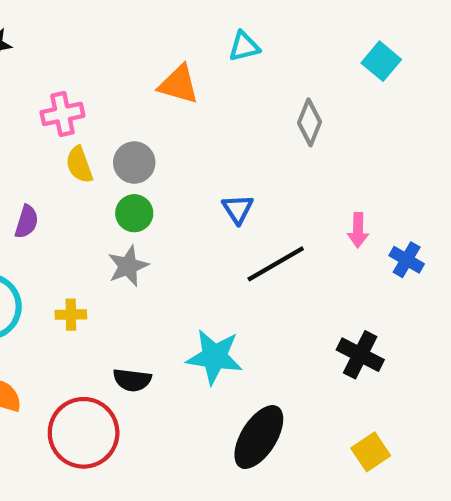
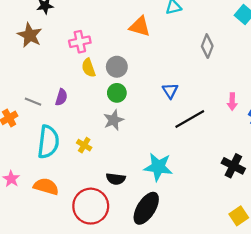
yellow cross: (71, 315) -> (84, 145), turned 32
black ellipse: (259, 437) -> (146, 208), moved

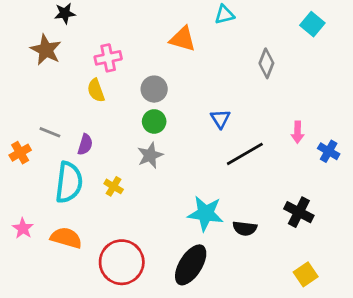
yellow semicircle: (89, 68) -> (96, 90), moved
purple semicircle: (61, 97) -> (85, 144), moved
black semicircle: (116, 179) -> (245, 228), moved

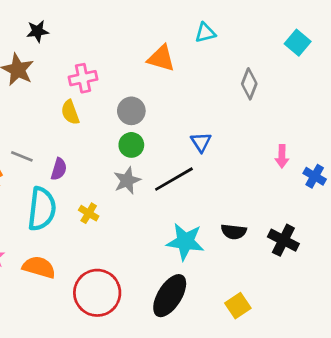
black line: (245, 154) -> (174, 179), moved
black semicircle: (245, 228) -> (234, 232), moved
yellow square: (306, 274) -> (238, 306), moved

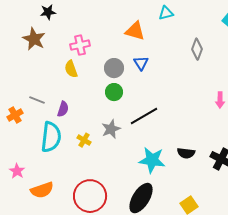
blue triangle: (201, 142) -> (141, 63), moved
gray star: (127, 180) -> (111, 129), moved
orange semicircle: (39, 267) -> (42, 190), moved, turned 145

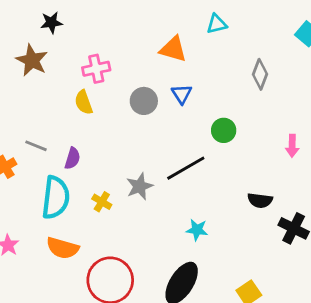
green circle: (114, 92) -> (224, 130), moved
black semicircle: (186, 153) -> (260, 200), moved
cyan star: (152, 160) -> (197, 230), size x0.6
orange semicircle: (42, 190) -> (63, 248), moved, turned 35

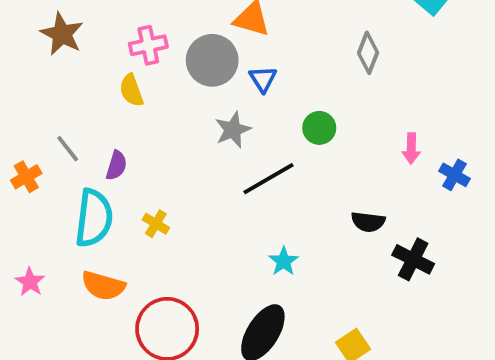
gray circle: (144, 101) -> (212, 60), moved, size x1.4
gray line: (36, 146) -> (68, 149), turned 30
gray star: (140, 186) -> (233, 130), moved
cyan star: (197, 230) -> (284, 261), turned 30

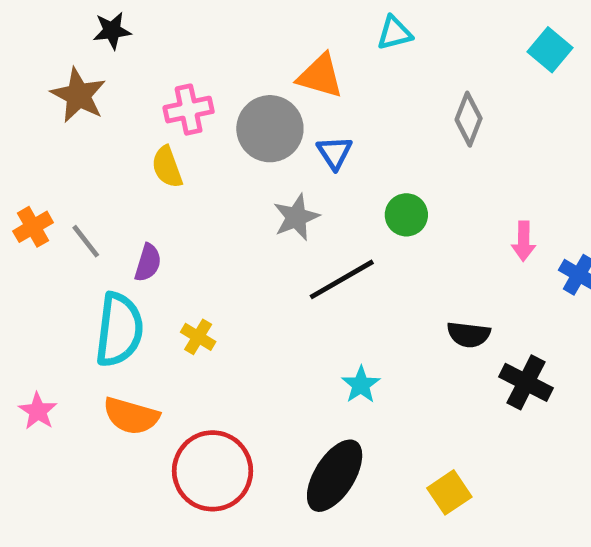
orange cross: (26, 177) -> (33, 227), moved

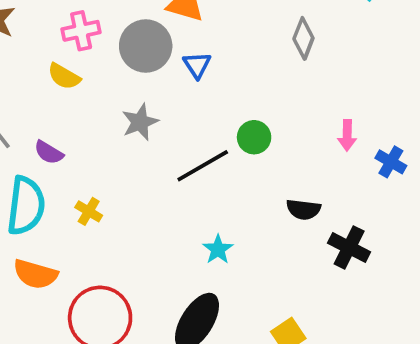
yellow semicircle: (167, 167) -> (64, 76), turned -40
green circle: (406, 215) -> (254, 137), moved
gray star: (296, 217) -> (140, 122), moved
purple semicircle: (148, 263) -> (49, 152), turned 104

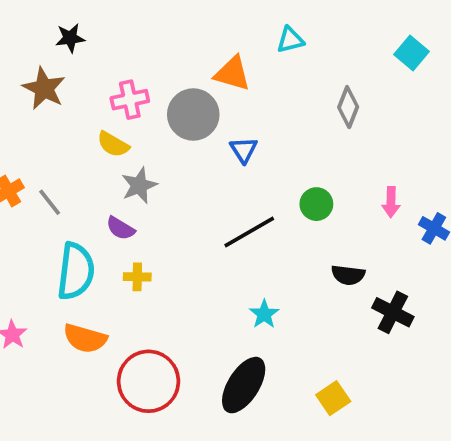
blue triangle: (197, 65) -> (244, 150), moved
gray star: (140, 122) -> (139, 185), moved
green circle: (254, 137) -> (316, 204), moved
purple semicircle: (49, 152) -> (120, 228), moved
yellow cross: (89, 211) -> (137, 277), turned -30

